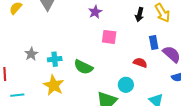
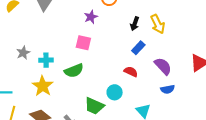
pink square: (109, 37) -> (83, 43), moved
blue rectangle: (154, 43) -> (138, 48), moved, turned 48
green semicircle: (83, 67) -> (74, 71), turned -54

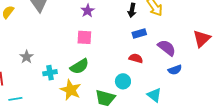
blue rectangle: (138, 48) -> (139, 34), turned 40
cyan cross: (46, 60) -> (50, 73), moved
yellow star: (43, 86) -> (71, 90), moved

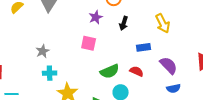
black arrow: (132, 10) -> (124, 23), moved
gray star: (27, 57) -> (43, 51), moved
green semicircle: (79, 66) -> (110, 71), moved

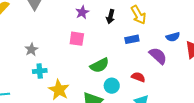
yellow arrow: (163, 23) -> (138, 15), moved
red semicircle: (137, 71) -> (138, 77), moved
blue semicircle: (174, 88) -> (173, 37), moved

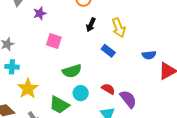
purple star: (82, 12) -> (40, 13), moved
blue rectangle: (132, 39) -> (108, 51), turned 40
purple semicircle: (158, 56) -> (128, 99), moved

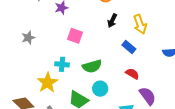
cyan cross: (12, 67) -> (62, 64), moved
red semicircle: (108, 89) -> (132, 74), moved

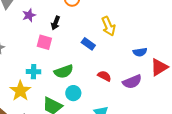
black arrow: (112, 21) -> (56, 23), moved
blue rectangle: (129, 47) -> (88, 44), moved
purple semicircle: (148, 96) -> (132, 82), moved, turned 108

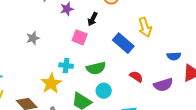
blue rectangle: (88, 44) -> (123, 43), size x1.5

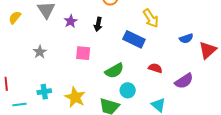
pink square: (80, 37) -> (83, 53), moved
gray star: (33, 38) -> (40, 52), moved
cyan cross: (66, 66) -> (44, 92), moved
purple semicircle: (163, 85) -> (184, 81), moved

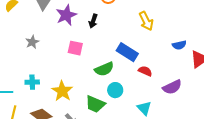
purple star: (71, 21) -> (66, 15), size x1.5
blue rectangle: (134, 39) -> (127, 52), moved

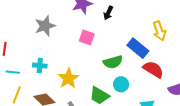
yellow arrow: (146, 21) -> (159, 31), moved
gray star: (32, 42) -> (45, 26), size x1.5
red semicircle: (145, 71) -> (153, 69), size x1.5

